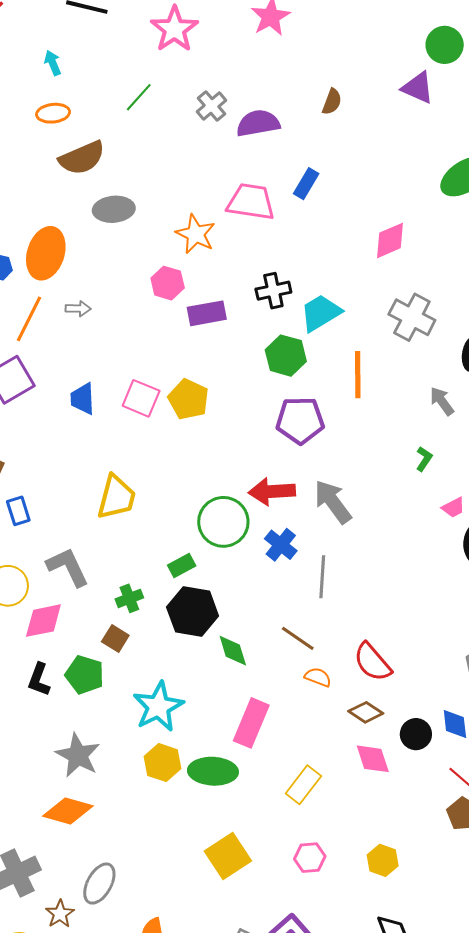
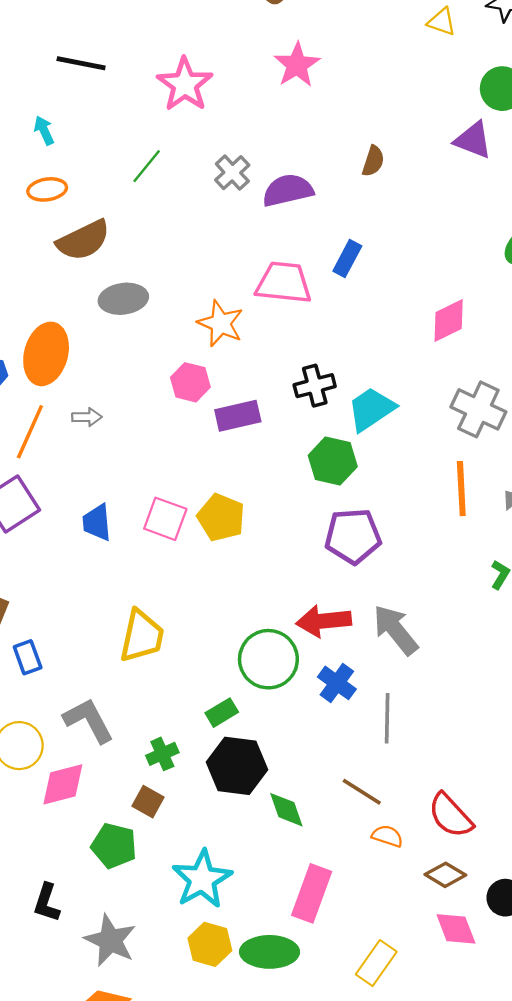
orange line: (358, 375) -> (461, 489), moved
black L-shape: (39, 680) -> (47, 903), moved

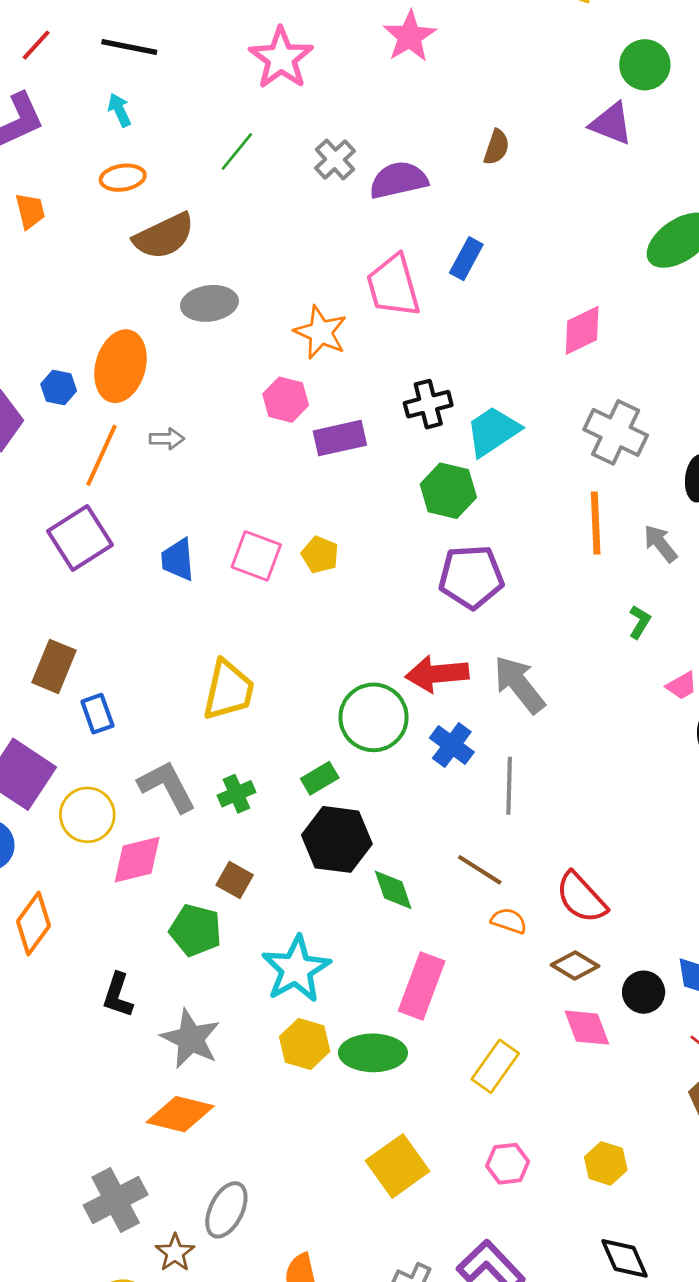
black line: (81, 63) -> (129, 47), moved
pink trapezoid: (284, 283) -> (393, 286), turned -112
yellow pentagon: (221, 517) -> (320, 555), size x0.7
green cross: (162, 754) -> (236, 794), moved

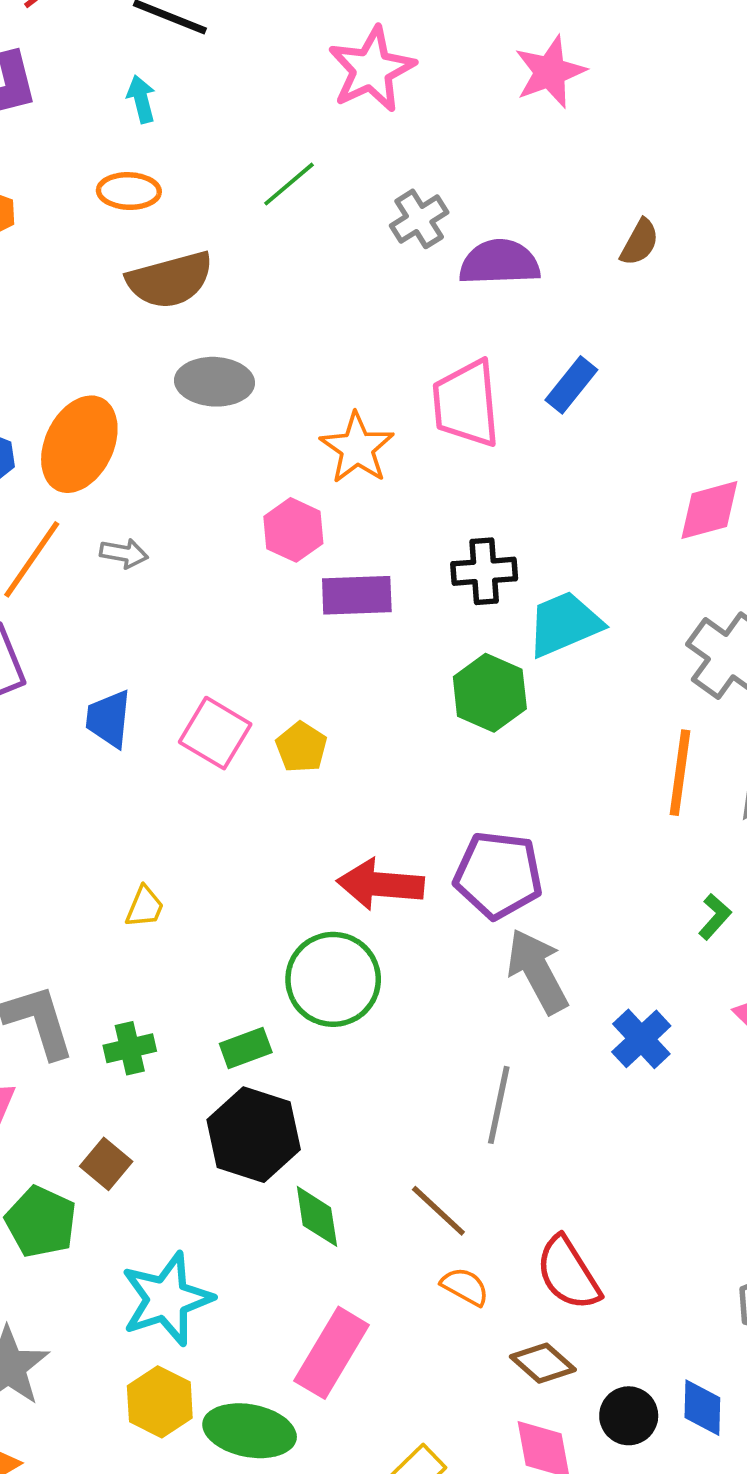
purple pentagon: (471, 577) -> (498, 875), moved
red arrow: (437, 674) -> (380, 884), moved
yellow trapezoid: (228, 690) -> (145, 907), size x0.5
blue cross: (452, 745) -> (641, 1039), moved

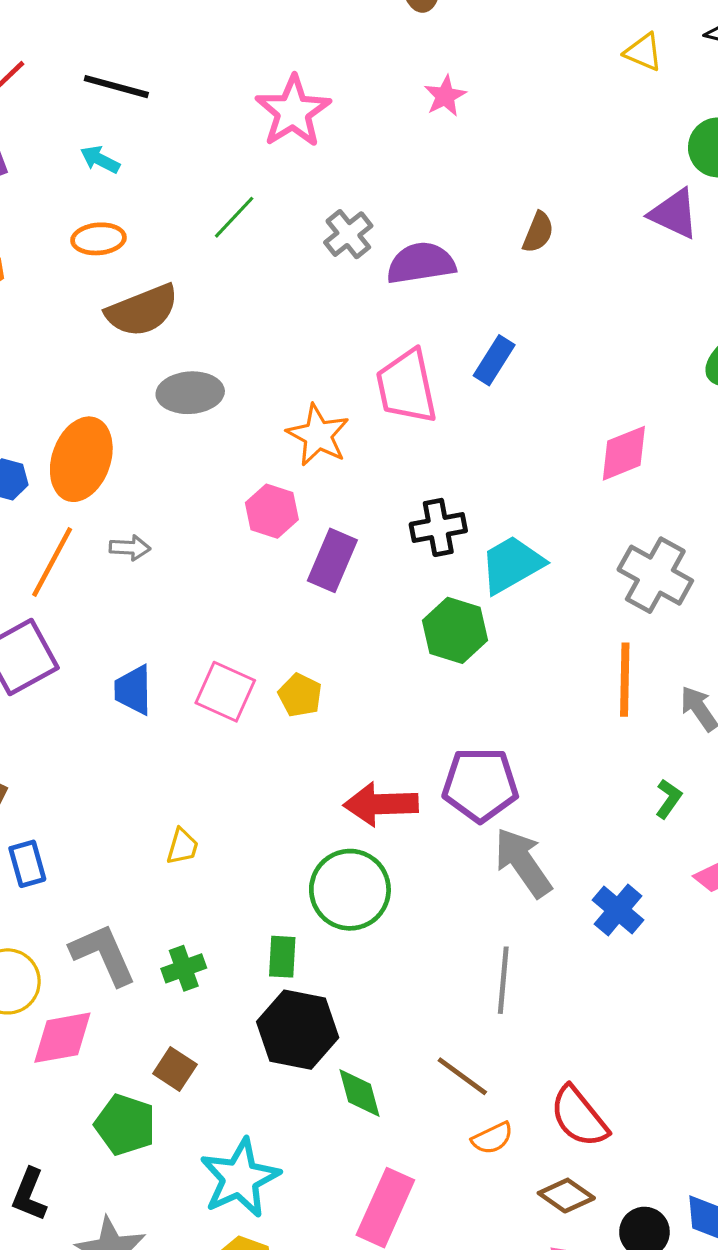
pink star: (550, 72) -> (445, 96), size x0.7
cyan arrow: (141, 99) -> (100, 160), turned -42
purple rectangle: (357, 595) -> (332, 560), turned -58
green rectangle: (246, 1048) -> (282, 957), turned -60
orange semicircle: (465, 1287) -> (492, 1138), turned 132

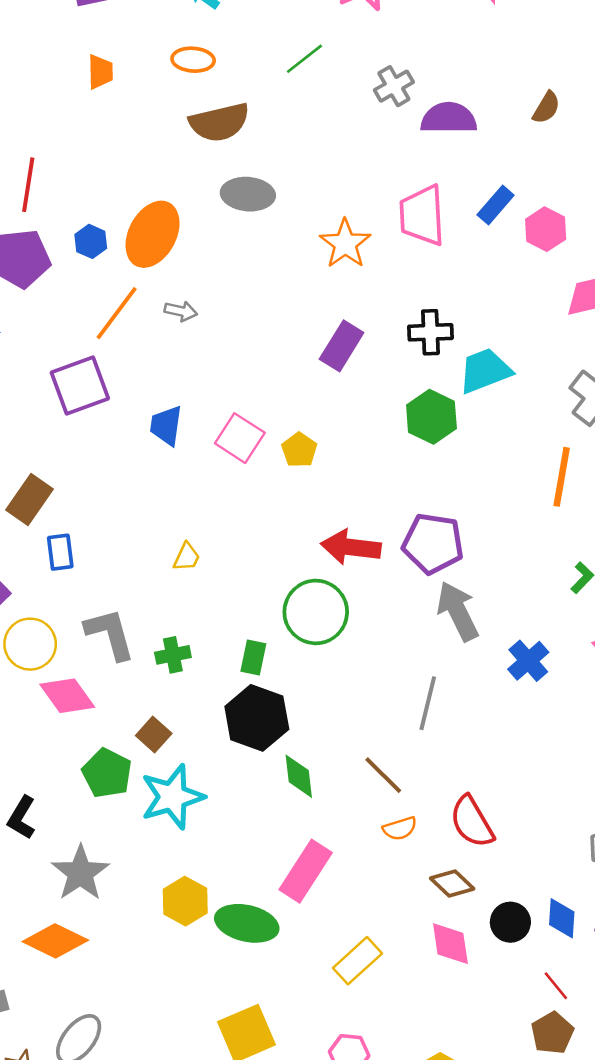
pink hexagon: (272, 511) -> (546, 229), moved
pink diamond: (62, 1038) -> (67, 696), turned 56
cyan star: (240, 1178) -> (172, 797), moved

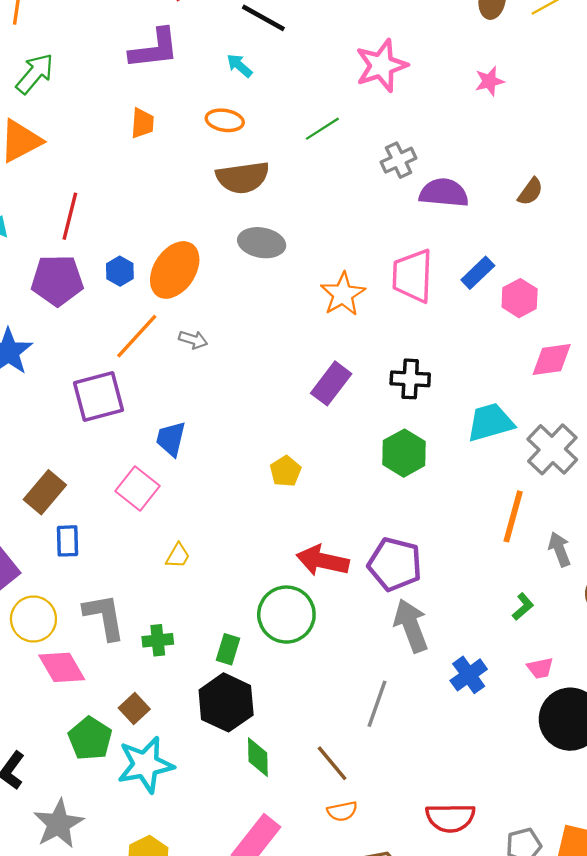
cyan trapezoid: (485, 371) -> (490, 422), moved
pink square: (240, 438) -> (138, 489), moved
red semicircle: (472, 822) -> (450, 818), moved, turned -66

